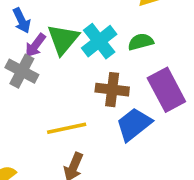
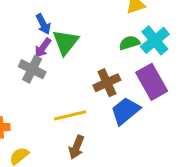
blue arrow: (22, 20) -> (43, 24), moved
cyan cross: (99, 41) -> (155, 40), moved
brown cross: (112, 90) -> (107, 83), turned -30

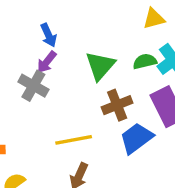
green triangle: (66, 42) -> (100, 66), moved

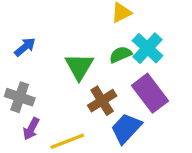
blue arrow: (49, 35) -> (25, 47), turned -95
purple arrow: (47, 62) -> (31, 129), moved

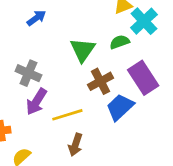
blue arrow: (25, 47) -> (36, 18), moved
cyan cross: (147, 48) -> (144, 21), moved
purple arrow: (31, 129) -> (36, 102), size x1.4

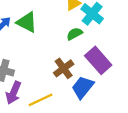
green triangle: (83, 50) -> (27, 22), moved, turned -30

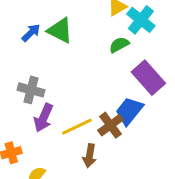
brown cross: (64, 68) -> (110, 125), moved

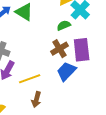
purple rectangle: (148, 78) -> (82, 50), turned 30
brown cross: (110, 125) -> (60, 49), moved

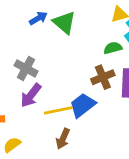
blue trapezoid: (66, 71) -> (83, 105), moved

